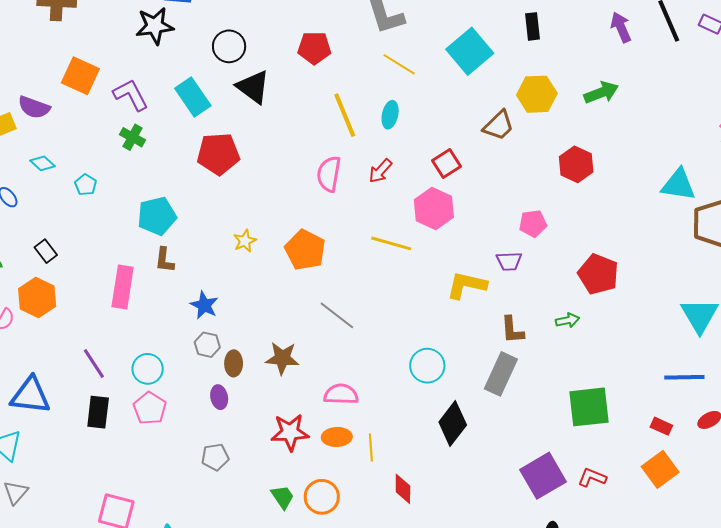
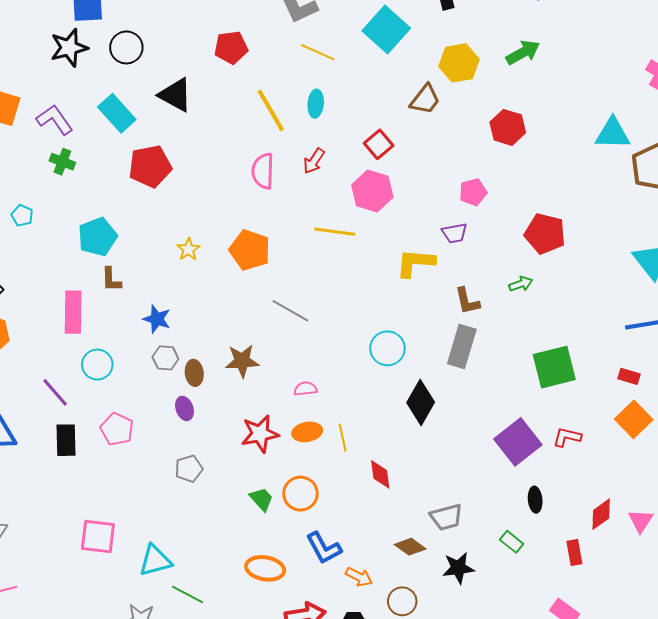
black circle: (229, 46) -> (126, 47), moved
cyan circle: (148, 369) -> (97, 365), moved
pink semicircle: (341, 394) -> (306, 389), size x0.7

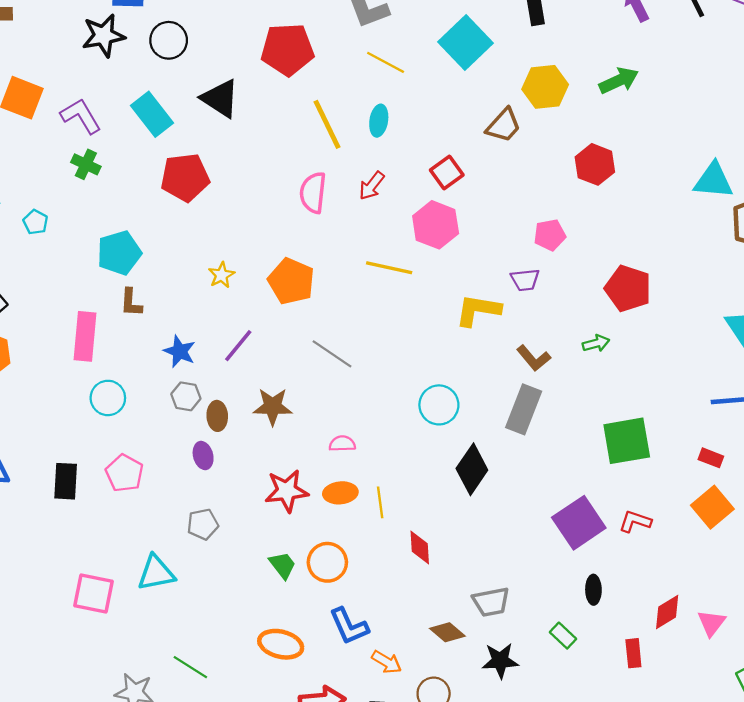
red pentagon: (231, 47) -> (287, 49), size x1.4
brown L-shape: (467, 301) -> (534, 358), turned -32
purple line: (55, 392) -> (238, 346), moved, turned 76
cyan triangle: (155, 561) -> (156, 573), moved

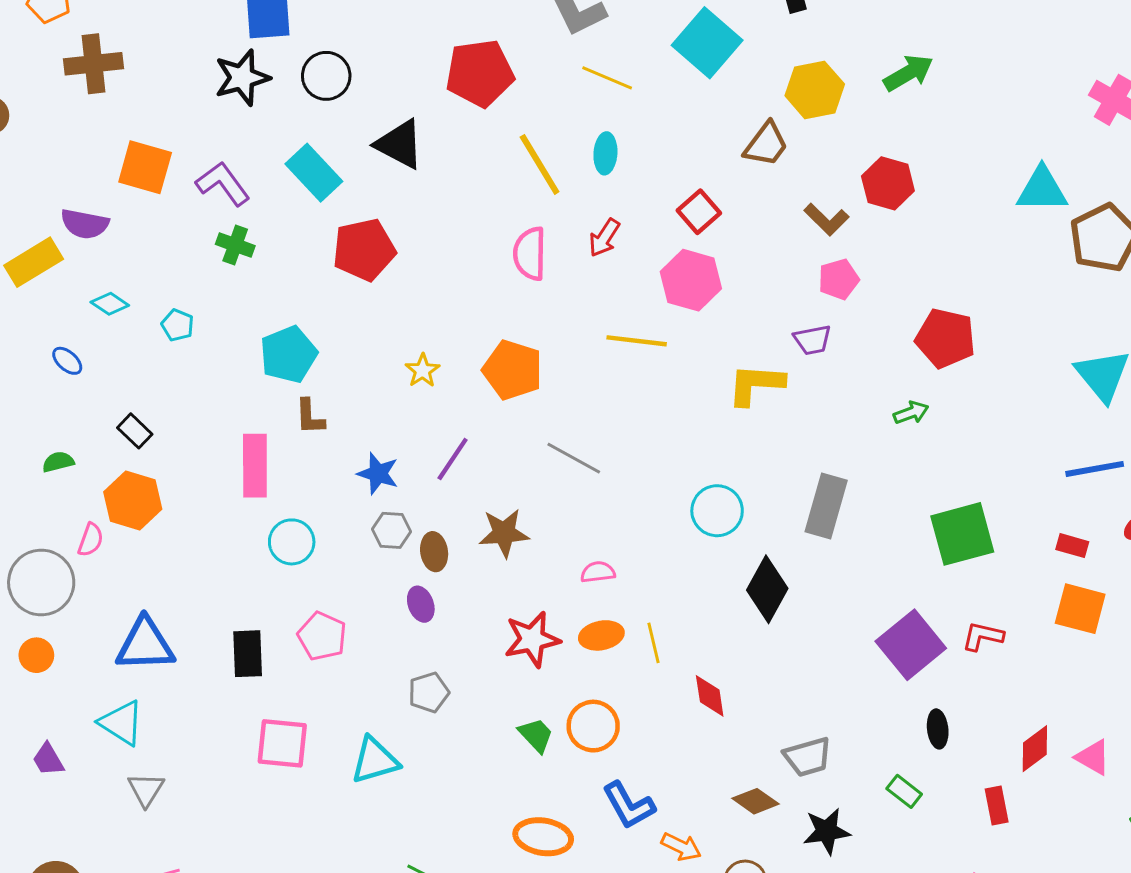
brown L-shape: (534, 358) -> (826, 219), moved
orange square: (712, 507) -> (1080, 609), turned -30
pink square: (93, 593) -> (282, 743), moved
pink triangle: (711, 623) -> (1093, 757), turned -32

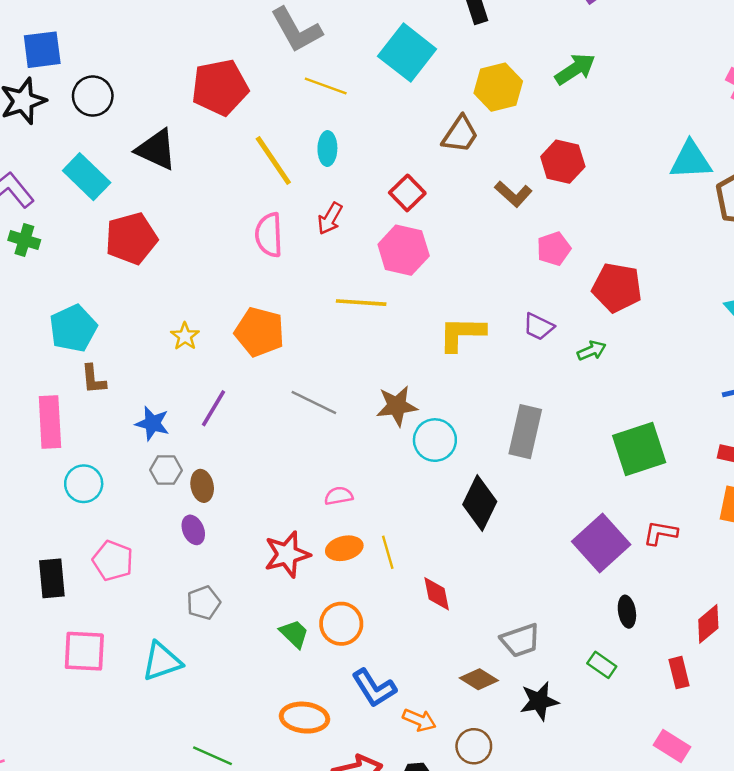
pink pentagon: (839, 279) -> (554, 249), moved
purple trapezoid: (812, 340) -> (539, 327), moved, turned 40
brown star: (504, 533) -> (397, 406), moved

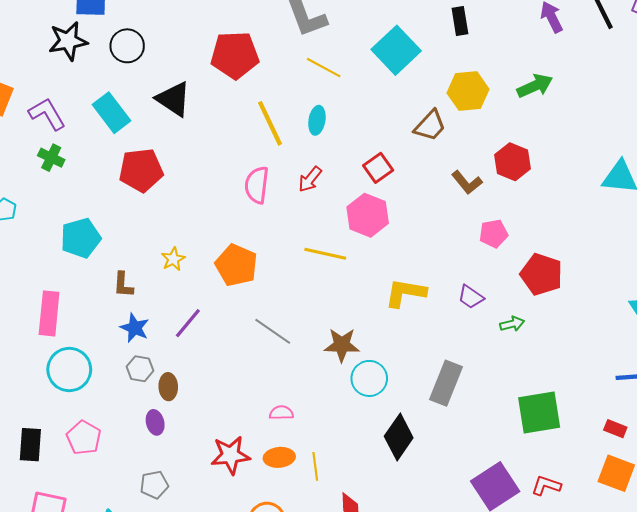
brown L-shape: (93, 379) -> (123, 285), moved
cyan circle: (84, 484) -> (69, 370), size x1.4

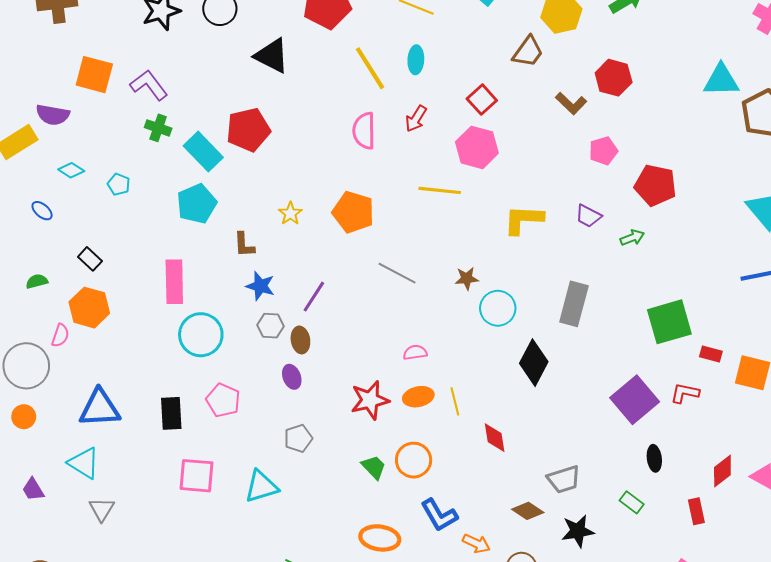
cyan rectangle: (112, 113) -> (203, 152), moved
purple line: (188, 323) -> (314, 297), moved
brown star: (342, 345) -> (467, 278), size x0.7
red rectangle: (615, 429) -> (711, 354), moved

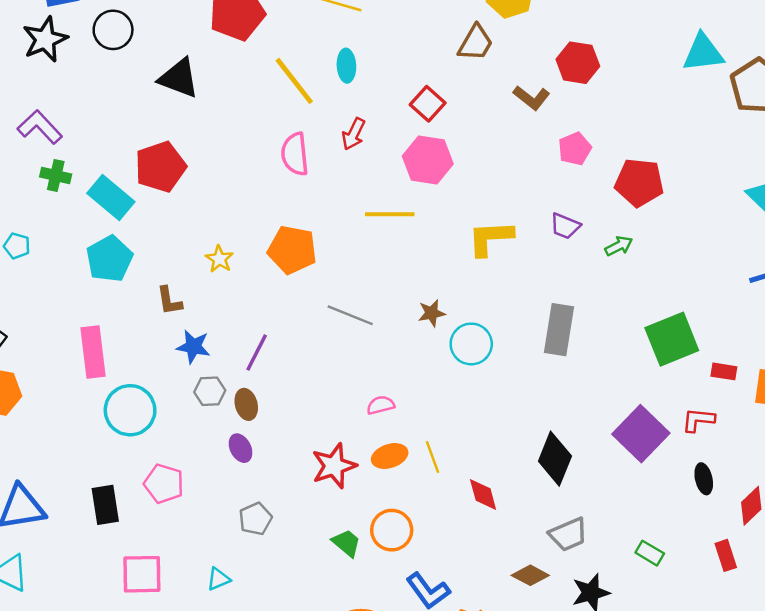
black diamond: (534, 363) -> (555, 459), moved
black ellipse: (654, 458) -> (704, 479), moved
cyan triangle: (261, 486) -> (218, 579), size x0.6

